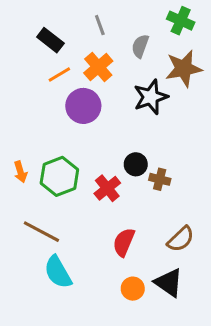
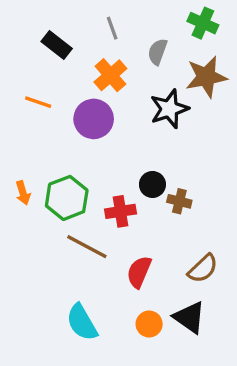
orange line: (59, 75) -> (38, 102), moved, turned 50
red cross: (107, 188) -> (121, 211), turned 30
brown line: (41, 232) -> (87, 247), moved
cyan semicircle: (58, 272) -> (82, 322), moved

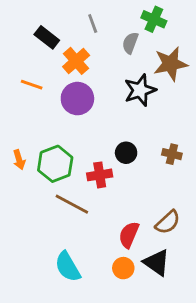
green cross: (203, 23) -> (154, 19), moved
orange cross: (110, 75) -> (76, 61), moved
brown cross: (179, 201) -> (172, 154), moved
red semicircle: (139, 272) -> (129, 235), moved

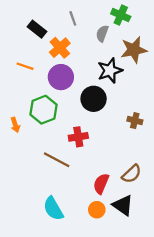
black circle: (126, 153) -> (94, 99), moved, size x1.5
green hexagon: (55, 164) -> (44, 110), moved

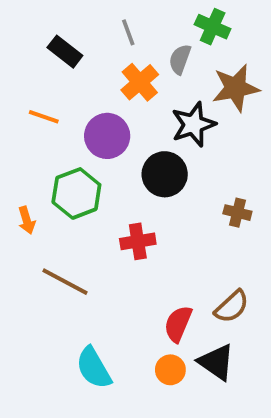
orange cross: (60, 48) -> (140, 82), moved
brown line: (57, 160) -> (65, 282), moved

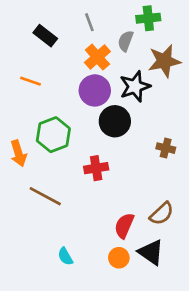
green cross: (213, 27) -> (148, 18), turned -30
purple circle: (107, 136) -> (95, 90), moved
orange arrow: (27, 220) -> (18, 153), size x1.4
cyan semicircle: (94, 368) -> (65, 256), size x0.6

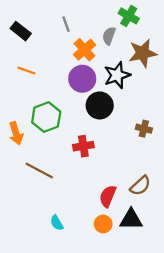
green cross: (148, 18) -> (129, 16), turned 36
gray line: (89, 22) -> (66, 24), moved
black rectangle: (45, 36) -> (21, 31), moved
black triangle: (151, 252) -> (131, 219), turned -35

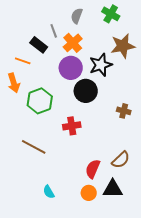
gray line: (66, 24) -> (54, 31), moved
black rectangle: (21, 31) -> (39, 45), moved
gray semicircle: (109, 36) -> (77, 16), moved
orange arrow: (16, 133) -> (14, 83), moved

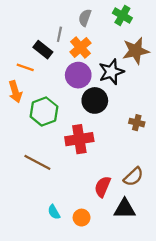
gray line: (54, 31) -> (59, 34), turned 32
red cross: (72, 126) -> (79, 139), size x1.4
orange circle: (89, 193) -> (82, 218), moved

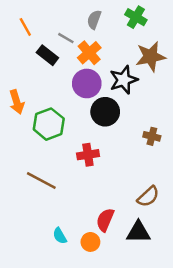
gray line: (59, 34) -> (66, 38), turned -72
orange line: (25, 67) -> (25, 27), moved, turned 42
red cross: (79, 139) -> (88, 155), size x0.7
red semicircle: (103, 187) -> (105, 220), moved

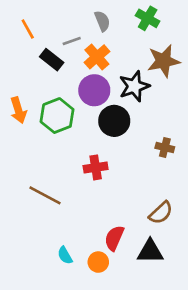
gray semicircle: (94, 20) -> (102, 21), turned 138
gray line: (66, 38) -> (72, 41), turned -49
green hexagon: (49, 124) -> (57, 116), moved

